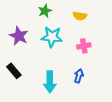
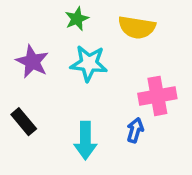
yellow semicircle: (80, 16) -> (137, 27), size x1.5
pink cross: (84, 46) -> (157, 96), moved, size x1.5

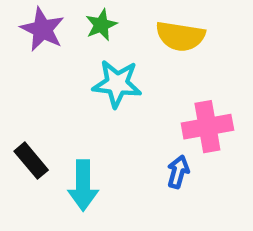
purple star: (32, 62) -> (42, 29), moved
cyan arrow: (85, 141) -> (83, 185), moved

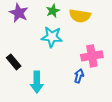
green star: (101, 25) -> (53, 11), moved
black rectangle: (31, 161) -> (14, 62), moved

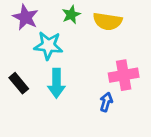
cyan star: (52, 37) -> (48, 46), moved
cyan arrow: (37, 82) -> (56, 83), moved

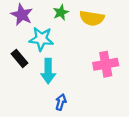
black rectangle: (19, 83) -> (19, 58), moved
blue arrow: (106, 102) -> (61, 102), moved

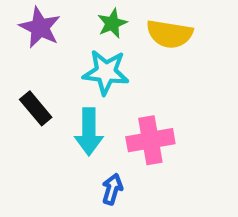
cyan star: (41, 39) -> (106, 72), moved
pink cross: (106, 64) -> (150, 140), moved

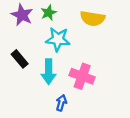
green star: (112, 23) -> (49, 13), moved
pink cross: (150, 140) -> (82, 76), turned 30

